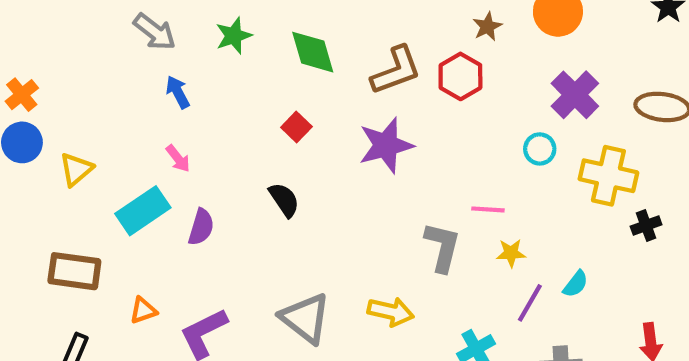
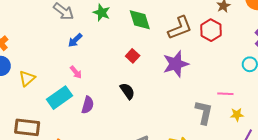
green star: (234, 36) -> (102, 13), turned -30
blue arrow: (178, 92) -> (75, 40), turned -105

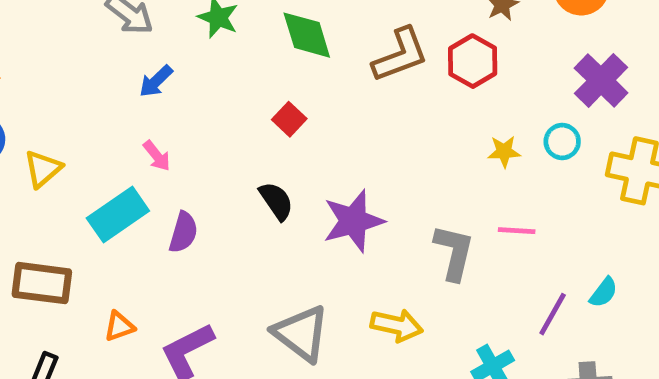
purple star: (176, 64) -> (353, 221), moved
pink line: (225, 94) -> (517, 231), moved
yellow star: (237, 115) -> (504, 152), moved

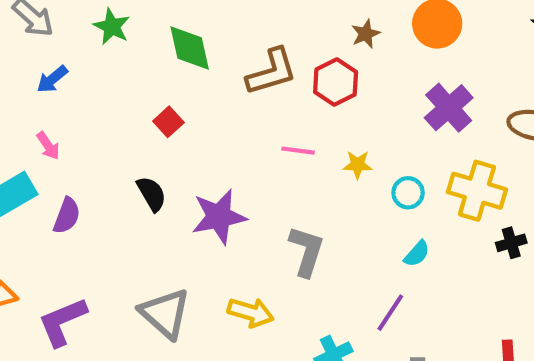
cyan circle: (562, 141) -> (408, 193), moved
pink line: (517, 231) -> (298, 151), moved
cyan semicircle: (604, 292) -> (417, 254), moved

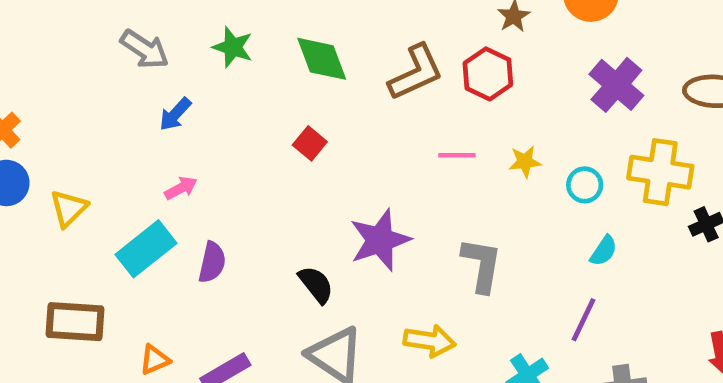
pink arrow: (48, 146) -> (181, 188), turned -76
black semicircle: (152, 194) -> (316, 285), moved

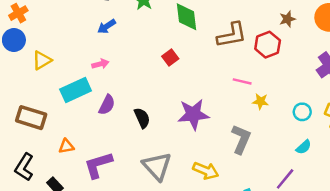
yellow star: (525, 162) -> (261, 101), moved
black semicircle: (316, 285) -> (142, 118), moved

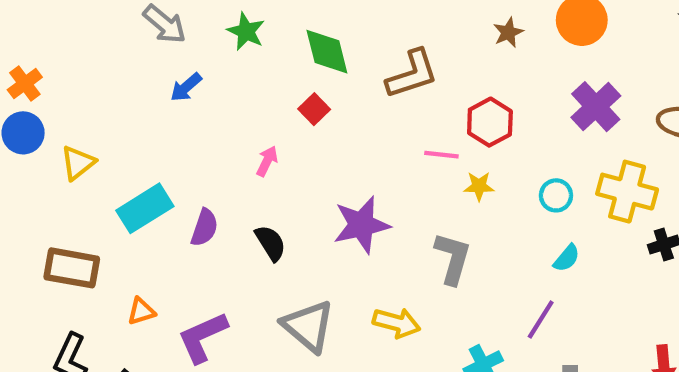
red hexagon: (268, 45) -> (490, 122), moved
red square: (170, 57) -> (314, 109), moved
pink arrow: (100, 64) -> (267, 161), moved, turned -42

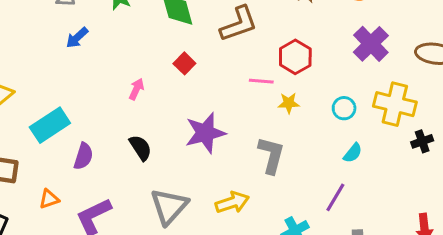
red square: (314, 109) -> (184, 63), moved
purple semicircle: (204, 228) -> (83, 156), moved
yellow arrow: (397, 323) -> (232, 202), turned -32
gray triangle: (308, 326) -> (169, 206), turned 33

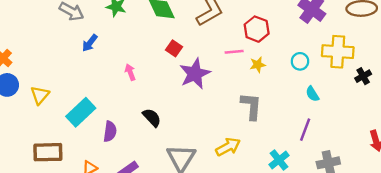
pink arrow: (136, 89) -> (130, 72), moved, turned -35
purple star: (205, 133) -> (195, 74), moved
cyan semicircle: (353, 153) -> (312, 94), turned 119

